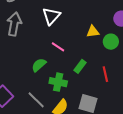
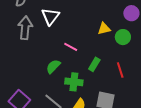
white triangle: (51, 16) -> (50, 16), moved

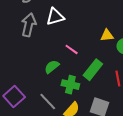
white triangle: (50, 16) -> (55, 17), turned 30
green rectangle: (94, 64) -> (93, 70), size x1.5

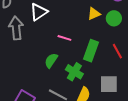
green cross: (70, 85) -> (74, 72), turned 36

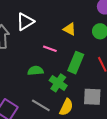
yellow triangle: (94, 14) -> (70, 29), moved, turned 48
green semicircle: (51, 61) -> (35, 71), turned 49

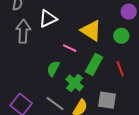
yellow triangle: (70, 29) -> (91, 31), size x1.6
green semicircle: (35, 71) -> (53, 69), turned -63

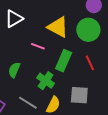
green circle: (121, 36) -> (88, 30), size x1.5
green semicircle: (53, 69) -> (14, 70), moved

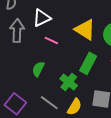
pink line: (38, 46) -> (51, 41), moved

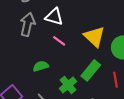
white triangle: (42, 18) -> (54, 17), turned 30
green semicircle: (38, 69) -> (41, 66), turned 35

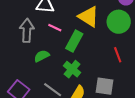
gray arrow: (27, 24) -> (27, 30), moved
green rectangle: (91, 70) -> (74, 41), moved

